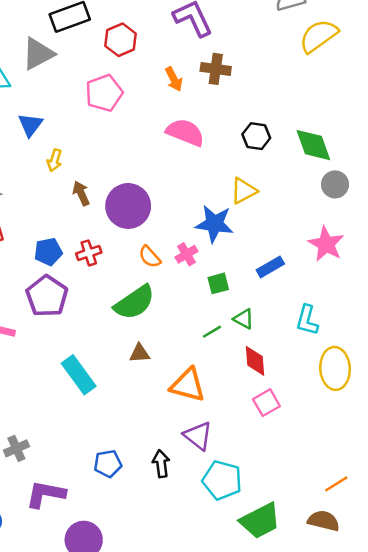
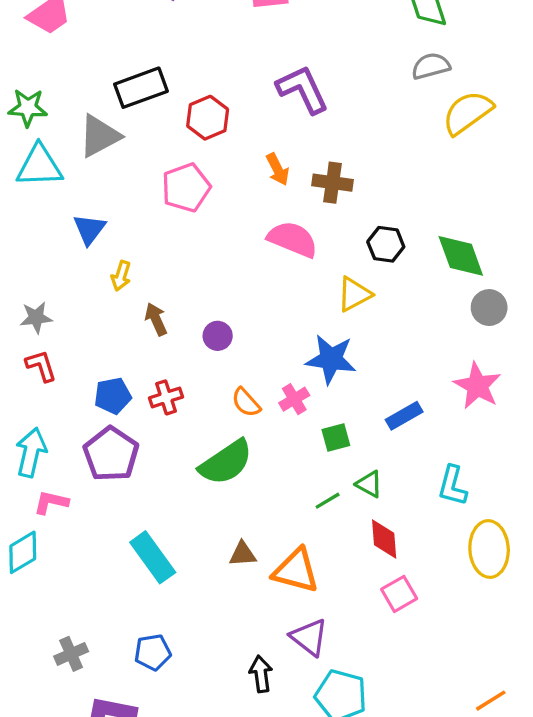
brown cross: (216, 69) -> (333, 183), moved
yellow triangle: (244, 191) -> (354, 294), moved
purple circle: (128, 206) -> (218, 336), size x0.5
brown triangle: (140, 353) -> (243, 554), moved
blue pentagon: (108, 464) -> (153, 652), moved

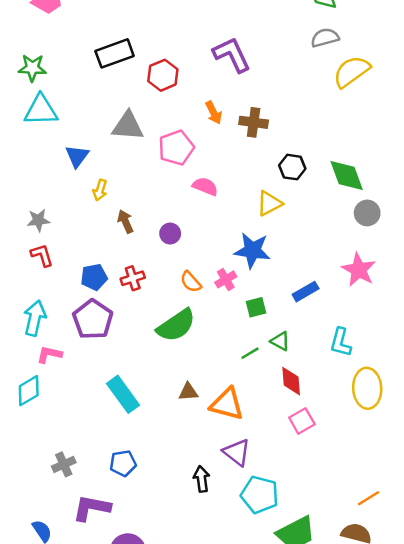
gray triangle: (99, 136) -> (128, 126), moved, turned 32
pink pentagon: (186, 188) -> (176, 148), moved
pink semicircle: (293, 239) -> (205, 186), moved, size x0.7

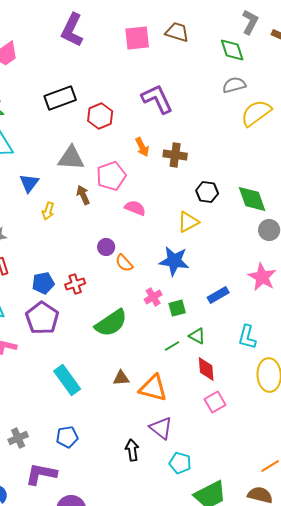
brown arrow: (125, 221) -> (83, 195), moved
pink cross: (226, 279) -> (153, 297), moved
orange semicircle: (191, 282) -> (124, 263), moved
cyan pentagon: (260, 495) -> (180, 463), size x0.7

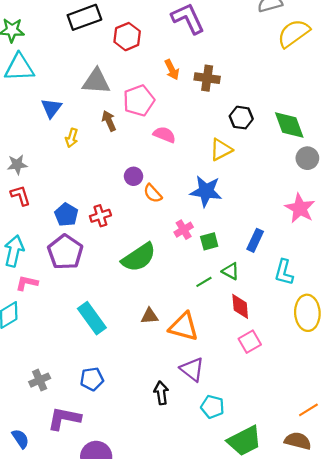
blue pentagon: (43, 283) -> (66, 215), turned -30
blue rectangle: (218, 295) -> (255, 240), moved, turned -35

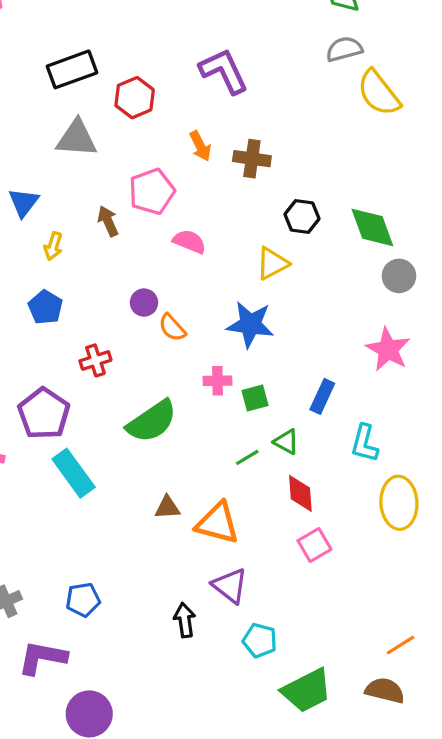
yellow semicircle: (294, 33) -> (379, 93), turned -92
gray triangle: (96, 81) -> (77, 138), moved
blue pentagon: (66, 215) -> (45, 307), moved
pink cross: (184, 230) -> (217, 381), turned 30
cyan rectangle: (92, 318) -> (74, 473), moved

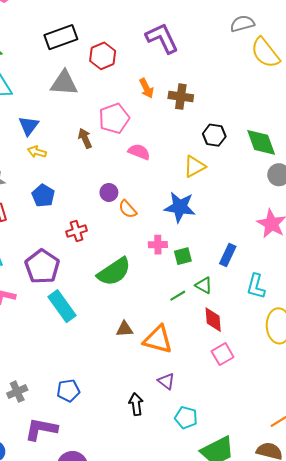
yellow arrow: (53, 246) -> (37, 152), moved, turned 90
purple triangle: (230, 586) -> (166, 381), size x0.7

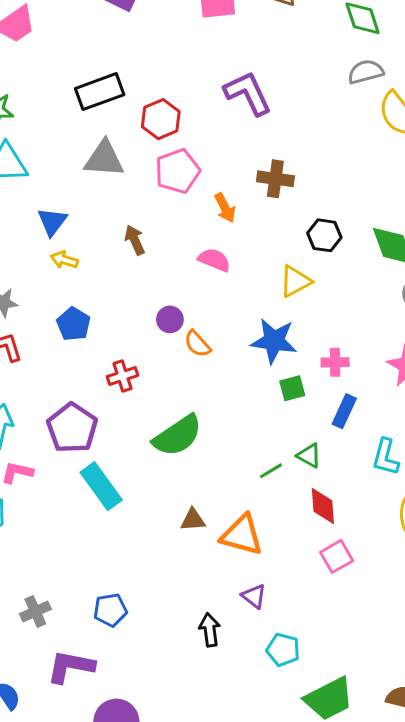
orange arrow: (146, 88) -> (225, 208), moved
pink pentagon: (114, 118) -> (178, 171), moved
pink cross: (158, 245) -> (335, 362), moved
green square: (183, 256) -> (292, 388), moved

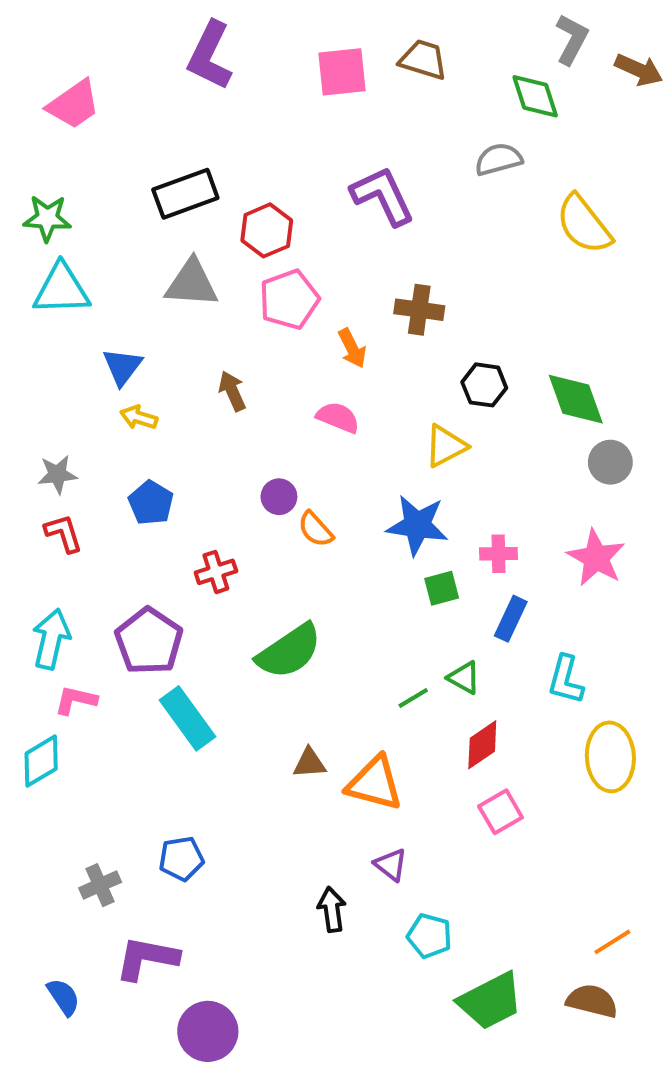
gray semicircle: (366, 72) -> (499, 159), moved
red diamond: (323, 506) -> (482, 745), turned 60
blue pentagon: (110, 610) -> (181, 859), moved

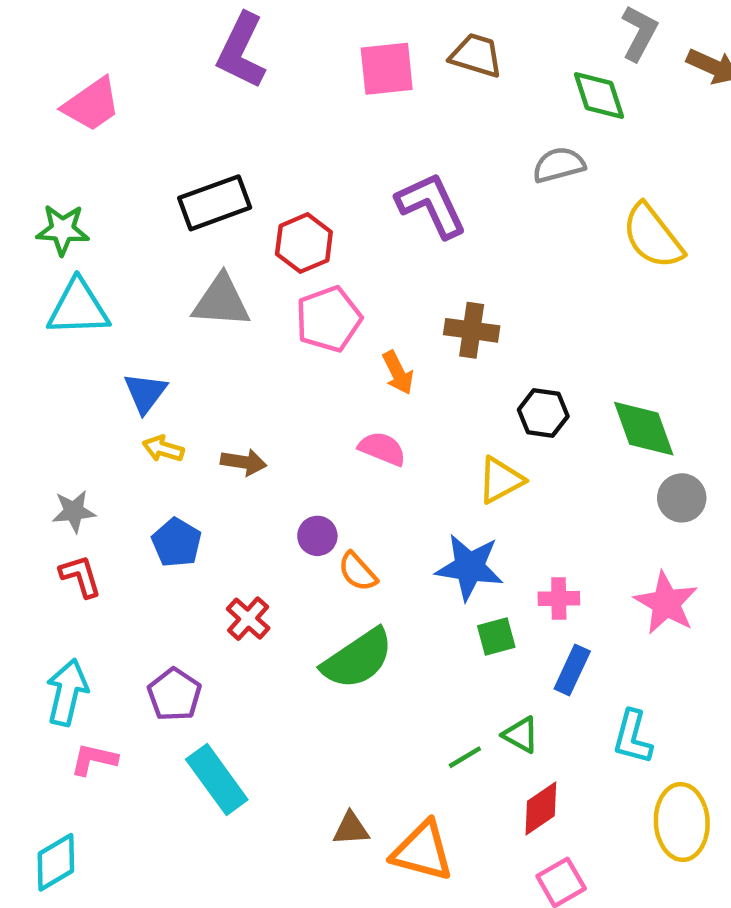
brown arrow: (232, 391) -> (244, 462), moved, turned 123
red cross: (216, 572) -> (248, 619), turned -30
purple pentagon: (149, 641) -> (174, 695), size x0.7
green semicircle: (289, 651) -> (358, 659), moved
cyan diamond: (41, 761) -> (56, 862), moved

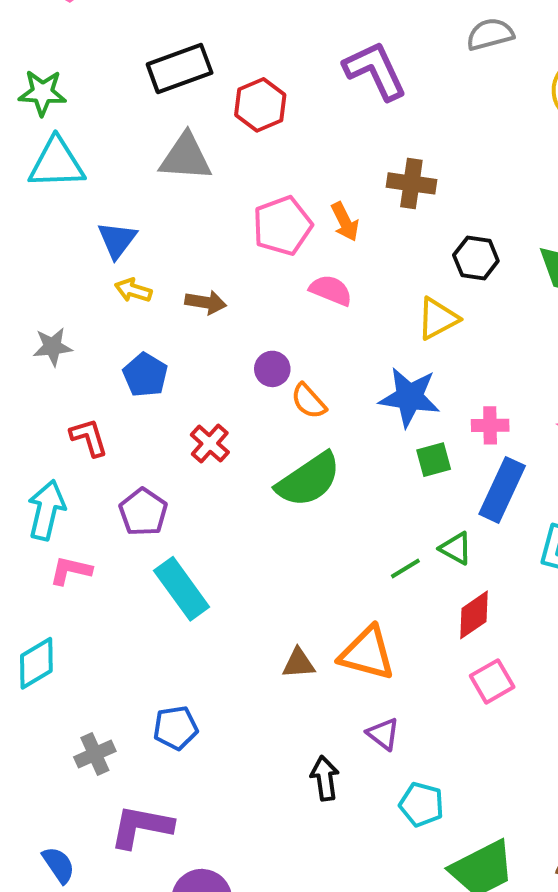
pink pentagon: (329, 319) -> (282, 226), moved
red L-shape: (80, 576) -> (89, 437), moved
blue rectangle: (572, 670) -> (502, 490), size x1.4
brown triangle: (351, 829) -> (299, 663), moved

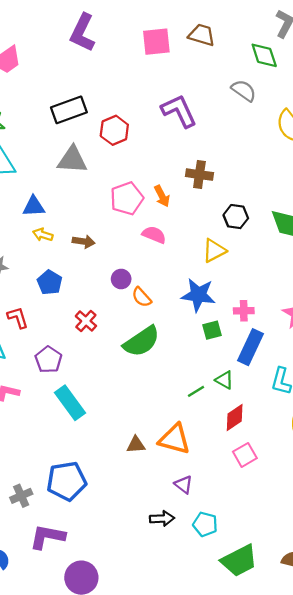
gray semicircle: (490, 34) -> (244, 91), turned 50
blue triangle: (117, 240) -> (34, 206), turned 50
blue pentagon: (176, 728) -> (67, 481), size x1.6
black arrow: (325, 778) -> (162, 519), moved, turned 95

